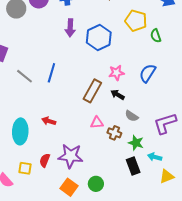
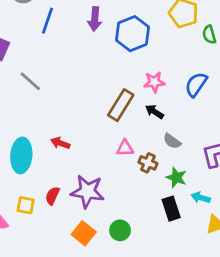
blue line: (51, 73) -> (48, 21), moved

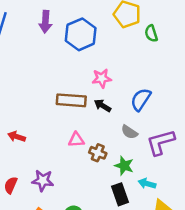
blue semicircle: (196, 84) -> (141, 99), moved
brown rectangle: (121, 105) -> (71, 100), turned 64
gray semicircle: (172, 141) -> (129, 132), moved
purple star: (87, 191) -> (43, 180), size x0.7

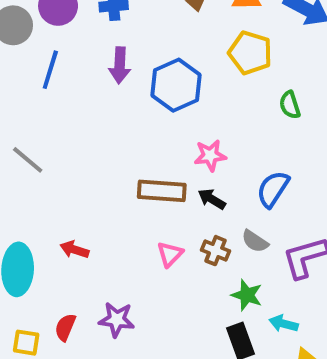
green semicircle: (151, 33) -> (290, 105), moved
pink triangle: (76, 140) -> (170, 254), turned -42
brown cross: (98, 153) -> (215, 251), moved

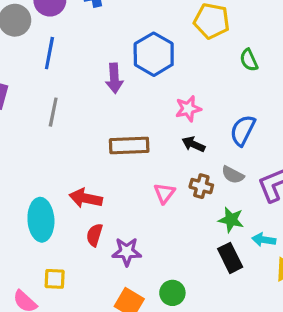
purple arrow: (120, 65) -> (114, 78), moved
gray line: (28, 160) -> (53, 112), moved, turned 68
brown rectangle: (162, 191) -> (129, 145), moved
red arrow: (74, 250) -> (86, 198), size x1.4
red semicircle: (65, 327) -> (94, 235), moved

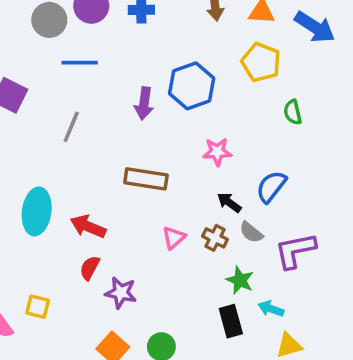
blue line: (49, 53) -> (80, 63), turned 68
black arrow: (193, 144) -> (229, 203), moved
cyan ellipse: (41, 220) -> (37, 211), moved

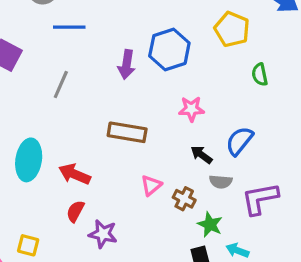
gray semicircle: (251, 232) -> (221, 182), turned -35
brown cross: (215, 238) -> (184, 199), moved

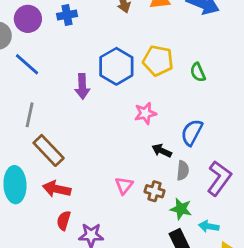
blue line: (69, 27) -> (27, 64), turned 52
yellow pentagon: (232, 29) -> (158, 61), moved
brown rectangle: (127, 132) -> (49, 150), moved, turned 48
gray semicircle: (221, 182) -> (183, 170), turned -78
purple L-shape: (260, 199) -> (219, 178), turned 148

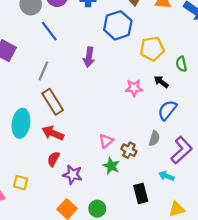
yellow pentagon: (158, 61) -> (152, 49), turned -30
blue hexagon: (116, 66) -> (118, 25), moved
black arrow: (162, 151) -> (161, 82), moved
green star: (181, 209) -> (111, 166), moved
cyan arrow: (209, 226) -> (166, 176), moved

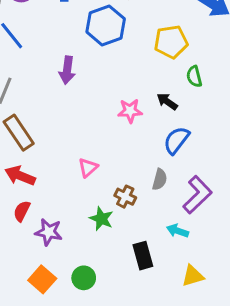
yellow pentagon: (152, 49) -> (171, 42), moved
pink triangle: (106, 141) -> (88, 168), moved

